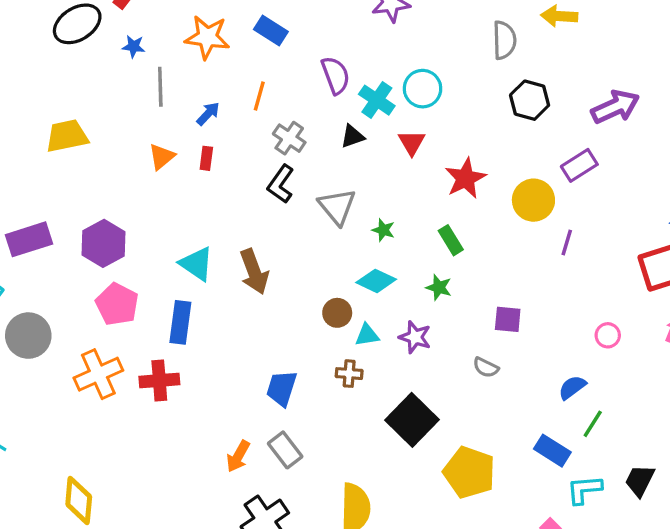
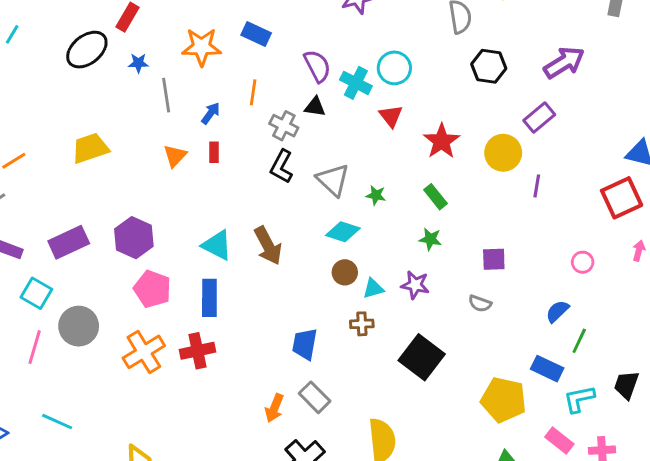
black triangle: (352, 136) -> (315, 107), moved, turned 35
cyan diamond: (376, 281) -> (343, 232), moved
yellow pentagon: (469, 472) -> (504, 400), moved

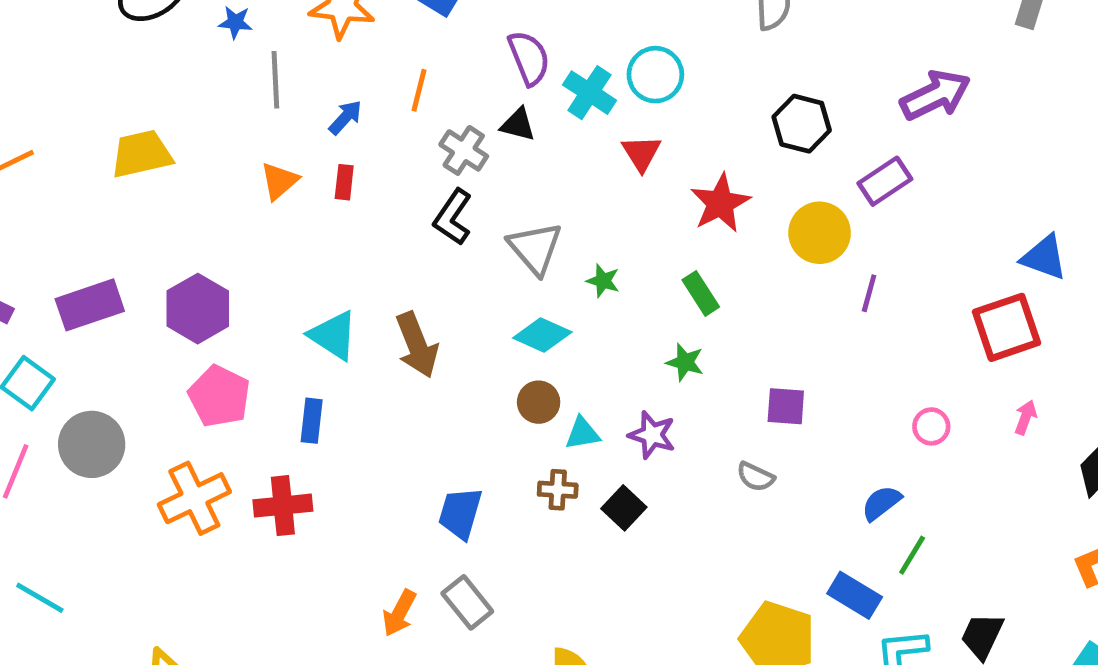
black hexagon: (489, 66) -> (802, 124), moved
blue rectangle: (209, 298) -> (312, 421), size x0.7
black square: (422, 357) -> (624, 508), moved, size x0.6

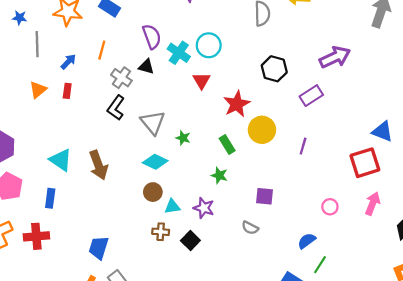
yellow circle: (820, 233) -> (262, 130), moved
pink arrow: (1026, 417) -> (373, 204), size x1.5
blue trapezoid: (460, 513) -> (99, 248), moved

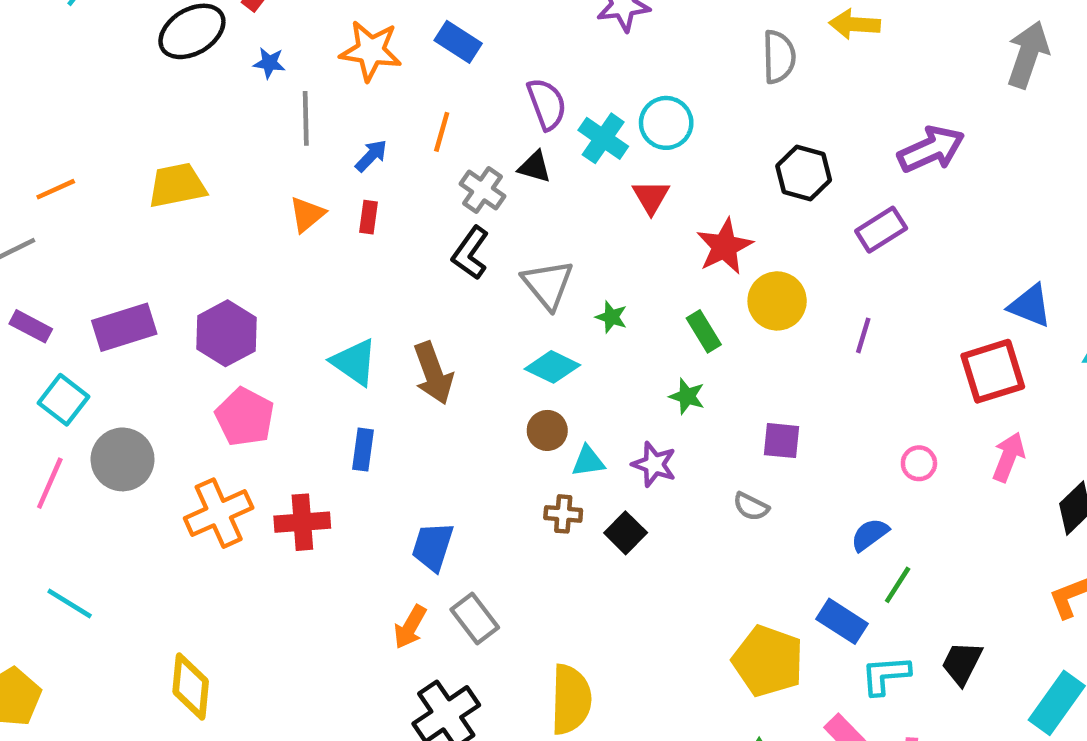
blue rectangle: (50, 198) -> (363, 450), moved

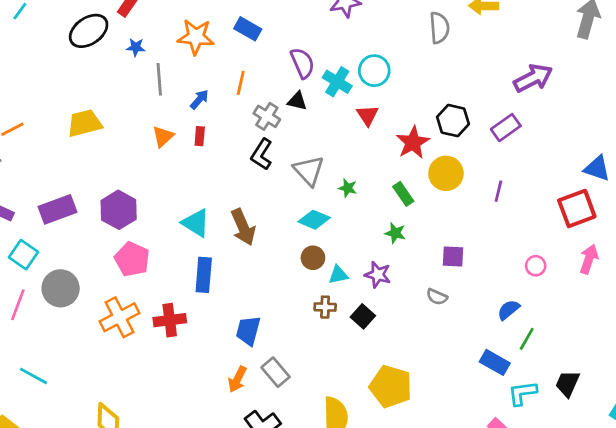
black hexagon: (804, 173) -> (453, 121), moved
blue rectangle: (363, 450) -> (204, 275), size x1.4
yellow pentagon: (768, 661) -> (391, 386), moved

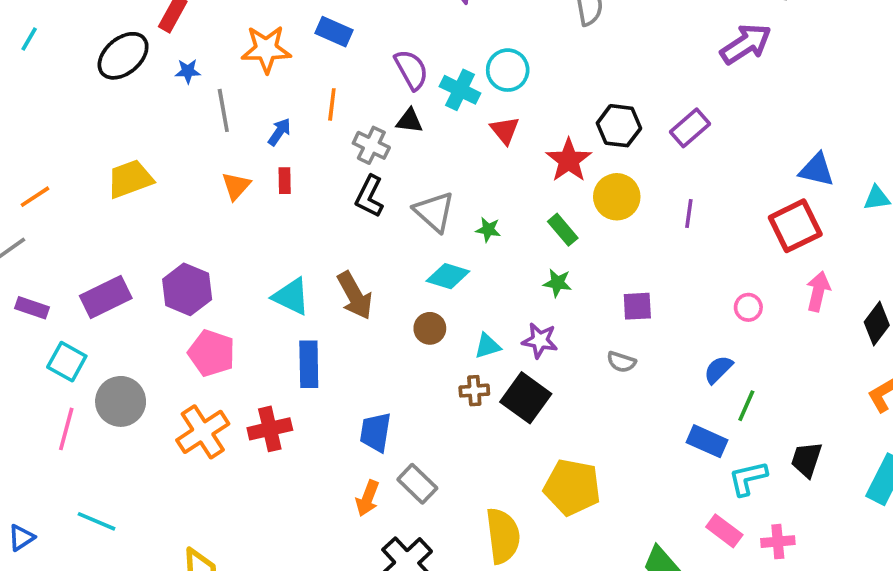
purple arrow: (533, 78) -> (746, 44), moved
brown circle: (313, 258) -> (430, 328), moved
black square: (363, 316) -> (526, 398), size x1.5

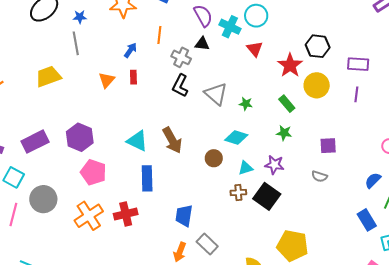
gray line: (223, 110) -> (76, 43), moved
purple rectangle: (690, 128) -> (358, 64), moved, turned 45
cyan diamond: (448, 276) -> (236, 138), moved
blue rectangle: (707, 441) -> (367, 220), turned 35

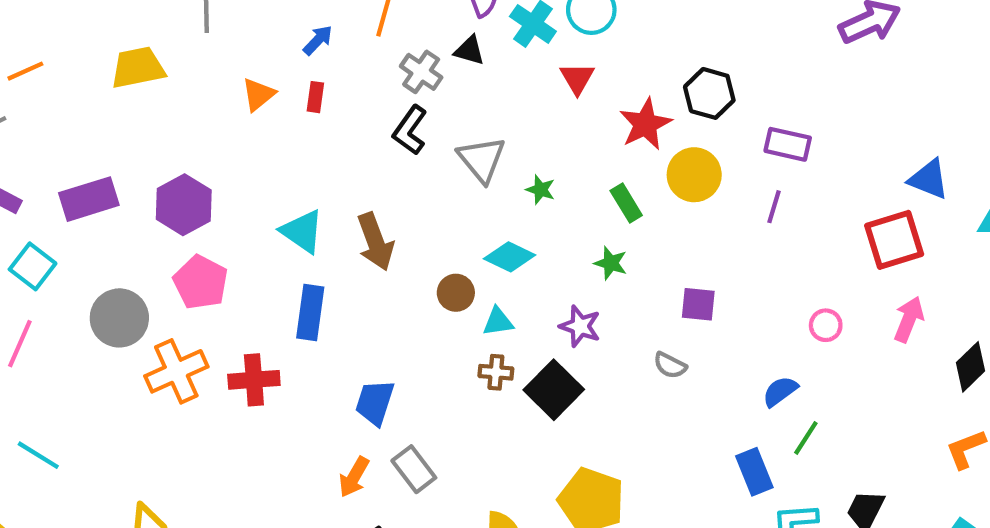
cyan triangle: (246, 168) -> (498, 322), moved
gray circle: (43, 199) -> (119, 318), moved

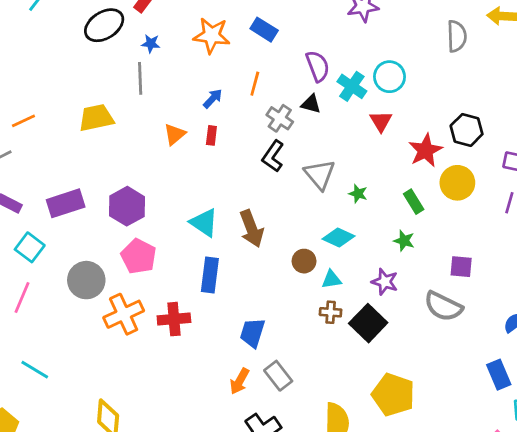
gray semicircle: (670, 365) -> (443, 306), size x1.8

